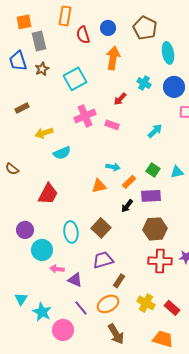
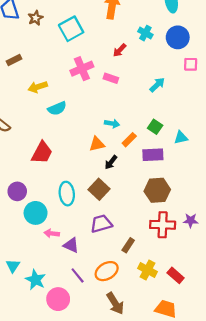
cyan triangle: (177, 172) -> (181, 138), moved
black arrow: (127, 206) -> (111, 162), moved
brown rectangle: (119, 281) -> (128, 245), moved

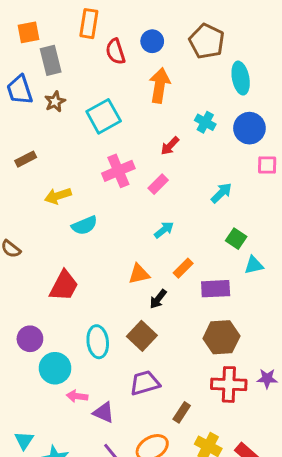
pink rectangle: (111, 78) -> (158, 184), turned -64
cyan arrow: (112, 124) -> (164, 230), moved, turned -48
green square: (155, 127) -> (236, 239), moved

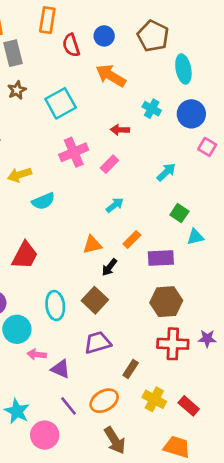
orange arrow: (160, 85) -> (111, 76), turned -68
red arrow: (170, 146) -> (120, 130), turned 48
pink square: (267, 165) -> (207, 147), turned 30

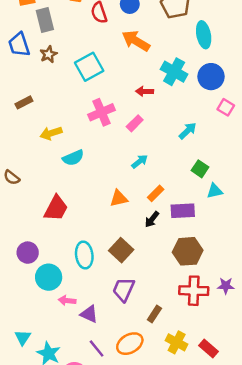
cyan cross: (152, 109) -> (174, 72), size x1.5
black arrow: (109, 267) -> (152, 219), moved
purple trapezoid: (98, 343) -> (124, 289), turned -50

